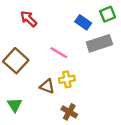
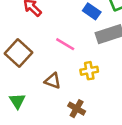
yellow cross: (67, 79) -> (89, 71), moved

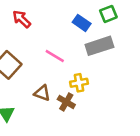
brown cross: (77, 109) -> (66, 102), moved

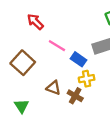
blue rectangle: (82, 23) -> (79, 59), moved
pink line: (55, 56) -> (57, 46), moved

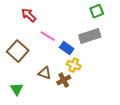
yellow cross: (87, 79) -> (74, 65), turned 32
brown cross: (75, 96) -> (64, 80), turned 32

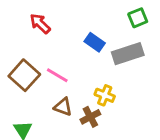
pink line: (48, 36) -> (57, 75), moved
blue rectangle: (67, 48) -> (95, 42), moved

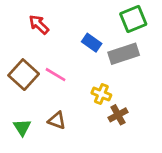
green square: (138, 18) -> (133, 19), size x1.4
brown triangle: (63, 107) -> (57, 120), moved
brown cross: (90, 117) -> (118, 115), moved

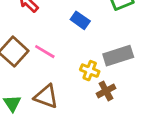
gray rectangle: (124, 54) -> (118, 56), moved
brown triangle: (57, 120) -> (46, 96), size x1.4

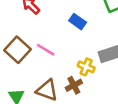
brown cross: (106, 91) -> (74, 85), moved

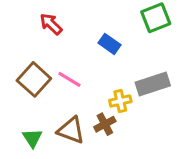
yellow cross: (86, 67) -> (120, 101), turned -35

